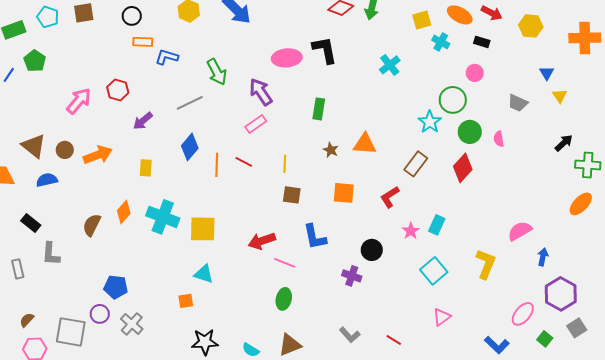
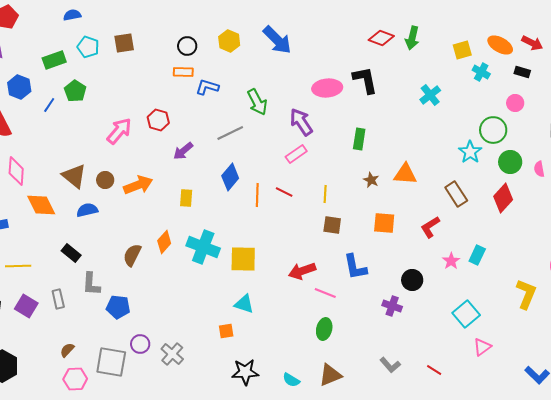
black circle: (132, 16) -> (187, 46), moved
brown rectangle: (416, 164) -> (456, 194), turned -70
cyan square: (434, 271) -> (466, 314), moved
blue pentagon: (116, 287) -> (118, 307), moved

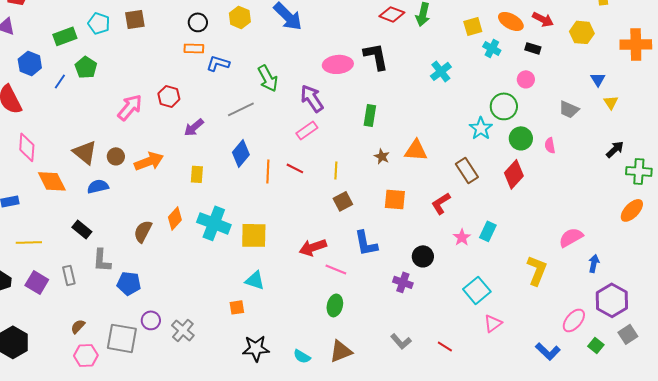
brown square: (332, 225) -> (343, 201), turned -36

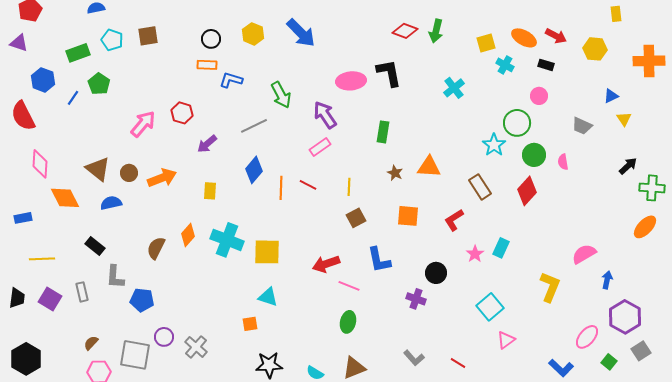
blue triangle: (598, 79) -> (611, 96), turned 35

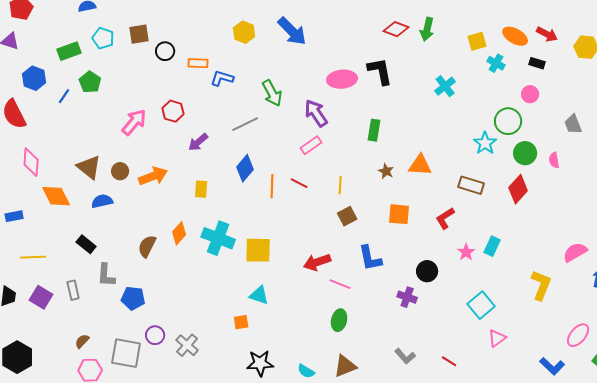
black circle: (211, 39) -> (165, 51), moved
gray trapezoid: (582, 126) -> (573, 124), turned 45
brown rectangle: (480, 187) -> (471, 185), turned -40

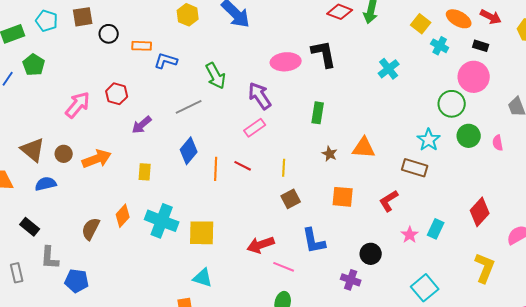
yellow square: (477, 41) -> (421, 24), turned -36
pink circle: (530, 94) -> (474, 77), size x1.8
cyan star: (485, 143) -> (429, 140), moved
red diamond: (518, 189) -> (480, 212), moved

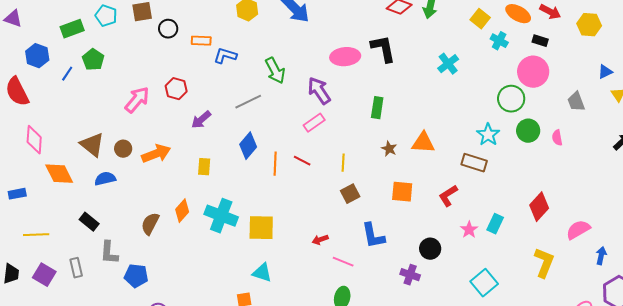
red arrow: (261, 245) -> (320, 240), size x0.6

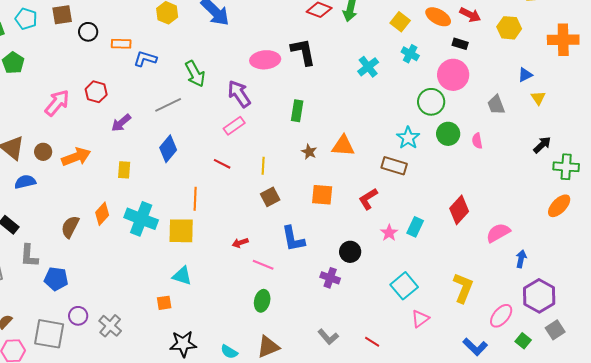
cyan cross: (499, 41) -> (410, 54), moved
orange line: (275, 164) -> (195, 199), moved
yellow L-shape: (544, 263) -> (463, 288), moved

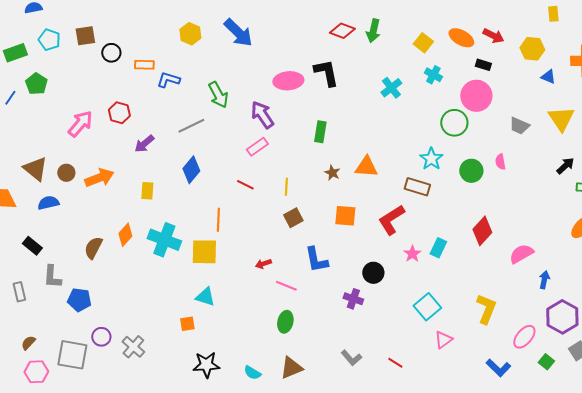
blue triangle: (525, 75) -> (548, 77), moved, turned 49
yellow triangle: (538, 98) -> (561, 119), size x1.8
gray trapezoid: (496, 105) -> (519, 126), turned -45
green circle: (448, 134) -> (471, 171), moved
red L-shape: (368, 199) -> (391, 220), size x1.4

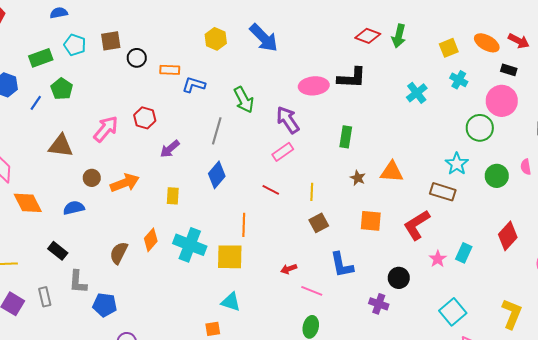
yellow square: (423, 43) -> (449, 48), turned 30
black L-shape: (326, 73) -> (352, 78), turned 104
gray line: (191, 126) -> (217, 131), turned -48
brown triangle: (35, 169) -> (61, 146), moved, turned -32

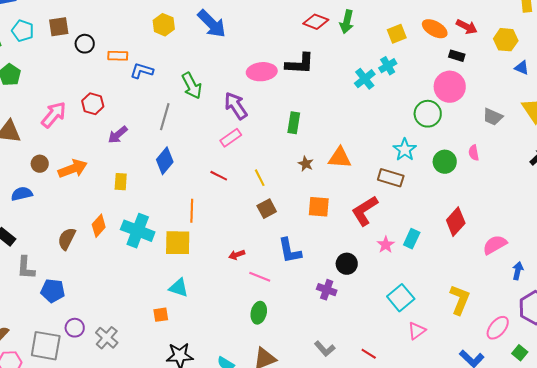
cyan cross: (459, 80) -> (388, 66), moved, turned 30
yellow line: (312, 192) -> (260, 178), turned -30

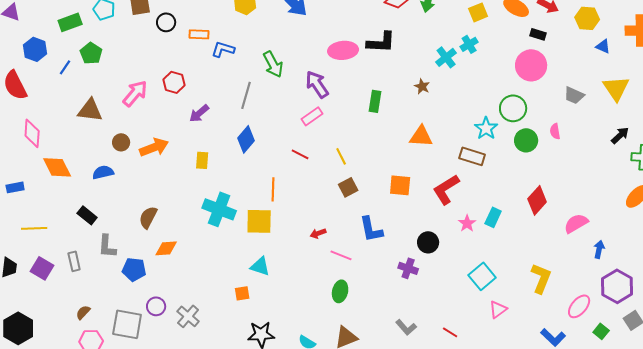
green circle: (428, 114) -> (513, 108), moved
brown star: (306, 164) -> (422, 86), moved
orange diamond: (99, 226) -> (166, 248), moved, turned 45

